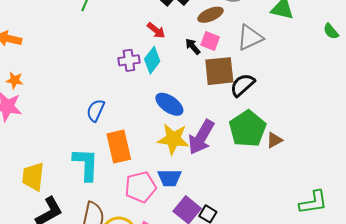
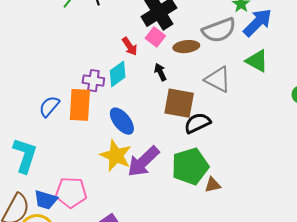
gray triangle: (250, 38) -> (218, 79), turned 36
pink square: (210, 41) -> (155, 37), moved
purple cross: (129, 60) -> (93, 81), moved
orange rectangle: (119, 147) -> (80, 105), moved
blue trapezoid: (170, 178) -> (46, 200), moved

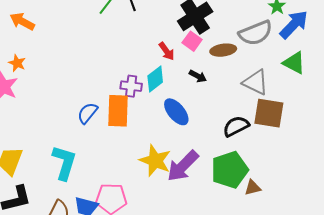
black arrow: (160, 72) -> (198, 76), turned 144
brown square: (179, 103) -> (269, 113), moved
blue ellipse: (122, 121) -> (176, 112), moved

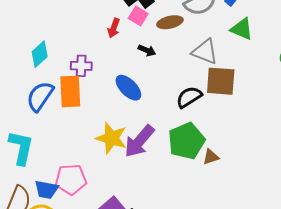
red arrow: (167, 51) -> (114, 28), turned 60
cyan diamond: (155, 79) -> (40, 54), moved
blue semicircle: (88, 113) -> (40, 96), size x1.4

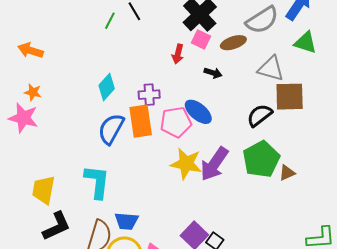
pink pentagon: (71, 180) -> (176, 122), moved

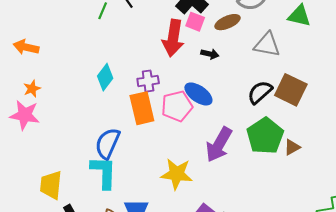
red arrow: (178, 54) -> (173, 38), size x1.8
orange star: (33, 92) -> (32, 89), turned -30
brown square: (290, 97) -> (291, 90), moved, turned 32
blue semicircle: (111, 129) -> (108, 143), moved
yellow star: (186, 164) -> (177, 174), moved

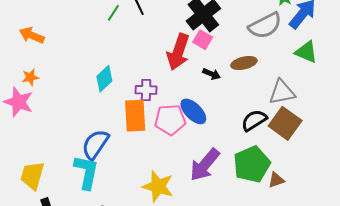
brown ellipse: (228, 22) -> (244, 63), moved
gray triangle: (267, 45) -> (282, 92), moved, turned -32

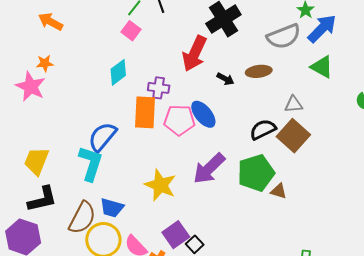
pink square: (203, 40) -> (131, 31), moved
gray triangle: (282, 92) -> (294, 104), size x0.7
brown triangle: (276, 180) -> (279, 191), turned 30

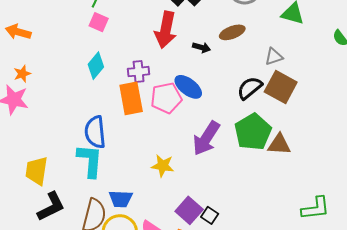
blue semicircle: (102, 137) -> (95, 132), turned -32
yellow star: (160, 185) -> (163, 166), size x0.7
brown triangle: (279, 191) -> (279, 144), size x1.4

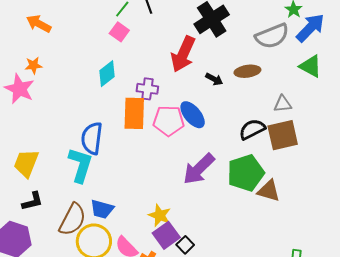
brown square: (281, 87) -> (283, 135), turned 36
yellow star: (163, 166) -> (160, 215), moved
black L-shape: (51, 207) -> (32, 201), size x0.7

